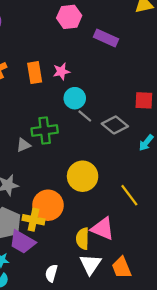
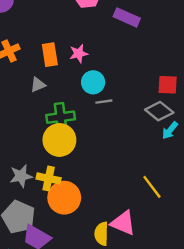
gray line: (85, 116) -> (104, 102), turned -48
gray diamond: (115, 125) -> (159, 111), moved
gray triangle: (23, 145) -> (38, 85), moved
yellow circle: (83, 176) -> (59, 140), moved
yellow cross: (34, 220) -> (49, 178), moved

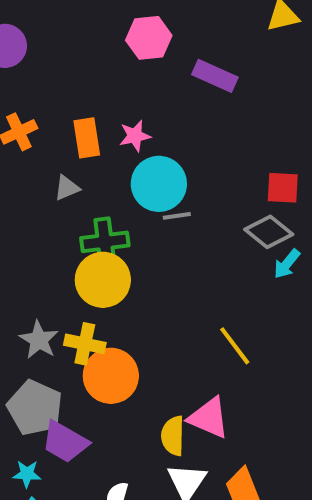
cyan circle: (93, 82) -> (159, 184), size x1.4
gray star: (21, 176) -> (39, 340), turned -30
yellow line: (152, 187) -> (235, 346), moved

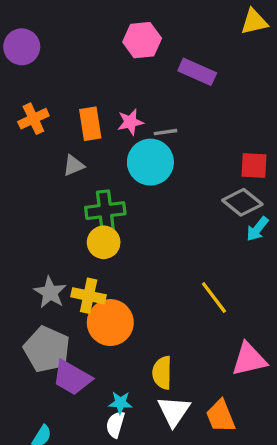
gray line: (177, 216) -> (165, 132), moved
yellow circle: (103, 280) -> (104, 242), size x0.7
pink triangle: (209, 418) -> (249, 359), moved, turned -36
cyan star: (27, 474) -> (120, 403), moved

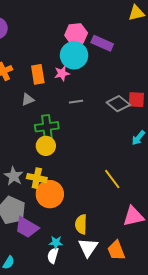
pink hexagon: (142, 40) -> (76, 34), moved
gray line: (165, 132) -> (76, 102), moved
cyan circle: (150, 162) -> (74, 55), moved
gray diamond: (242, 202) -> (118, 104), moved

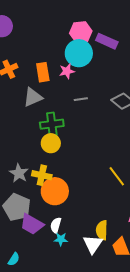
gray triangle: (28, 100) -> (33, 97), size x1.5
yellow semicircle: (81, 224) -> (102, 230), moved
white semicircle: (53, 256) -> (56, 225), moved

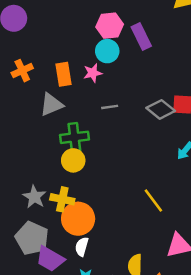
purple rectangle: (107, 41) -> (141, 37), turned 40
cyan circle: (79, 53) -> (107, 51), size x0.7
white semicircle: (56, 225) -> (82, 247), moved

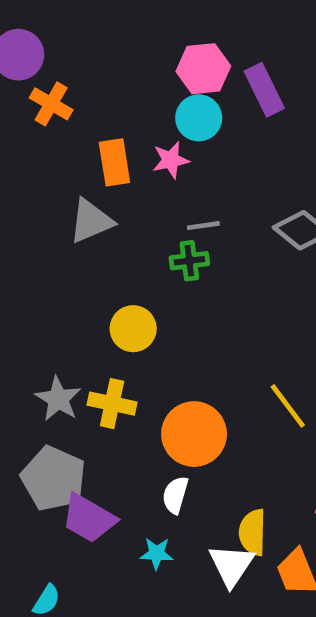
orange cross: (22, 71) -> (51, 104), moved, turned -35
green cross: (74, 137) -> (189, 261), moved, size x0.7
orange circle: (78, 219) -> (194, 434), moved
white semicircle: (82, 247) -> (175, 495), moved

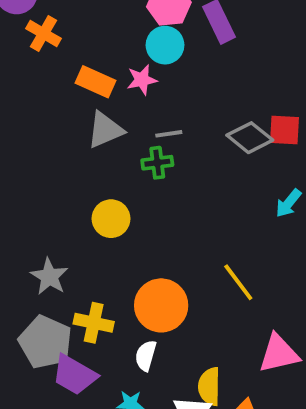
orange rectangle: (114, 162) -> (96, 82), turned -57
gray triangle: (91, 221) -> (105, 130), moved
yellow cross: (112, 404) -> (94, 323), moved

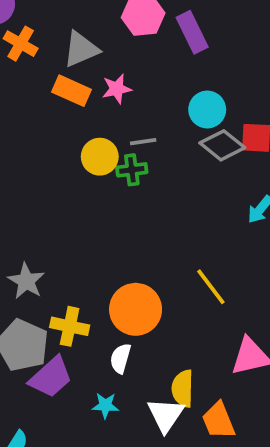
cyan circle: (165, 45) -> (207, 110), moved
gray triangle: (105, 130) -> (81, 49), moved
yellow circle: (111, 219) -> (100, 157), moved
purple trapezoid: (74, 375) -> (51, 377), turned -72

